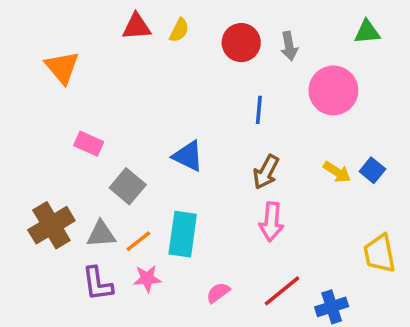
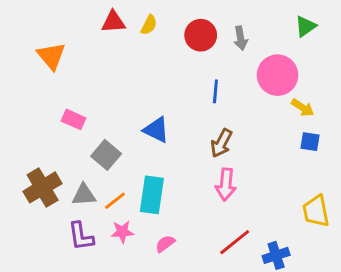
green triangle: (367, 32) -> (306, 26), turned -30
blue square: (372, 170) -> (310, 142), turned -30
yellow arrow: (337, 172) -> (303, 108), moved
pink semicircle: (218, 293) -> (165, 244), moved

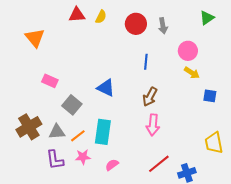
pink circle: (278, 75) -> (188, 51), size x0.7
yellow arrow: (303, 108) -> (192, 73), moved

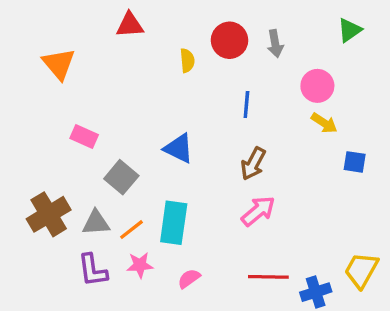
yellow semicircle: (101, 17) -> (187, 61), moved, turned -32
pink arrow: (153, 125) -> (258, 211), turned -135
yellow trapezoid: (214, 143) -> (361, 270), moved, turned 40
red line: (159, 164) -> (268, 277), turned 40

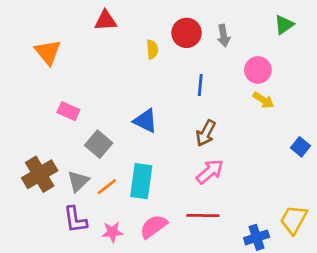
blue square: (355, 162) -> (300, 147), moved, turned 30
gray triangle: (96, 223) -> (78, 181), turned -40
pink star: (140, 265) -> (112, 232), moved
red line: (268, 277) -> (203, 215), moved
pink semicircle: (189, 279) -> (154, 226), size x1.5

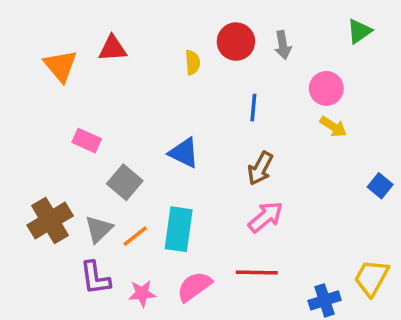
red triangle: (106, 21) -> (113, 48), moved

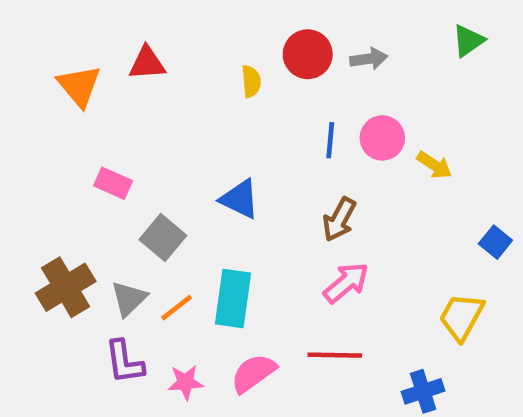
gray arrow: (283, 45) -> (369, 59), turned -88
pink circle: (326, 88) -> (382, 138), moved
yellow trapezoid: (371, 278) -> (462, 317), moved

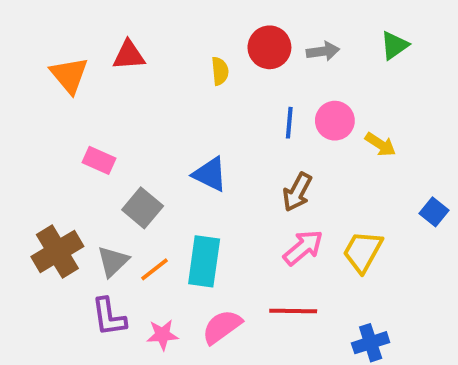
green triangle: (468, 41) -> (394, 45), moved
yellow trapezoid: (462, 317) -> (363, 252), moved

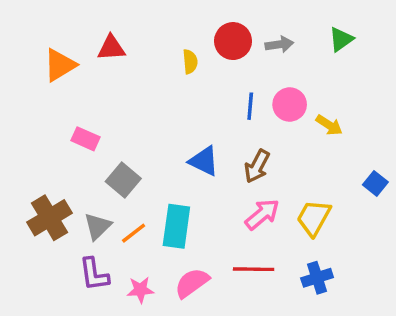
orange triangle: (69, 75) -> (60, 65), turned 39
blue triangle: (210, 174) -> (204, 161), moved
blue cross: (371, 343) -> (317, 278), moved

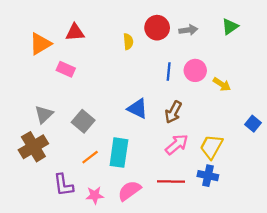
pink rectangle: (86, 139) -> (66, 69), moved
gray triangle: (98, 226) -> (44, 114), moved
blue cross: (317, 278) -> (208, 176), moved, turned 30

